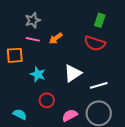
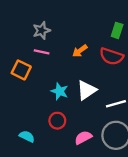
orange arrow: (56, 38) -> (80, 51), moved
orange square: (15, 55) -> (21, 70), turned 30
cyan star: (38, 74) -> (60, 91), moved

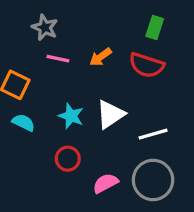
gray star: (42, 30) -> (45, 27), turned -30
pink line: (42, 52) -> (58, 59), moved
cyan semicircle: (27, 136) -> (23, 123), moved

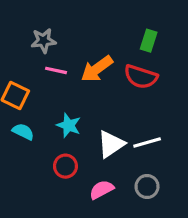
gray star: (45, 27) -> (44, 41), turned -30
orange arrow: (101, 57) -> (97, 69), size x1.5
white triangle: (110, 114) -> (111, 144), moved
gray circle: (153, 180) -> (147, 186), size x0.6

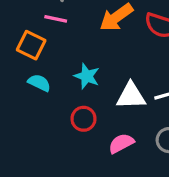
pink line: (56, 70) -> (56, 19), moved
white triangle: (111, 144) -> (131, 96), turned 32

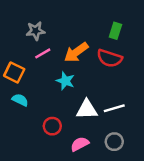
pink line: (56, 19) -> (43, 53), moved, turned -42
cyan star: (87, 76) -> (65, 81), moved

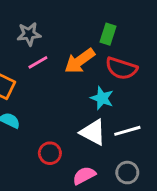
green rectangle: (115, 31) -> (108, 34), moved
cyan star: (65, 81) -> (102, 98), moved
white triangle: (87, 109) -> (93, 132), turned 30

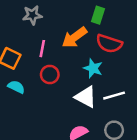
pink line: (38, 62) -> (42, 49), moved, turned -49
red circle: (50, 153) -> (50, 75), moved

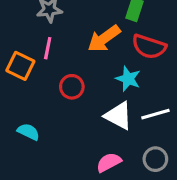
pink line: (42, 49) -> (48, 48), moved
cyan semicircle: (16, 87) -> (28, 132), moved

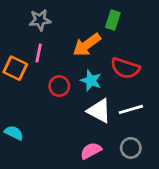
red semicircle: (149, 47) -> (125, 68), moved
cyan star: (128, 79) -> (91, 81), moved
cyan semicircle: (28, 132) -> (14, 133), moved

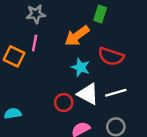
red circle: (59, 86) -> (64, 103), moved
cyan semicircle: (14, 133) -> (13, 113), turned -35

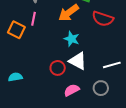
red semicircle: (111, 56) -> (103, 19), moved
white line: (116, 93) -> (112, 65), moved

